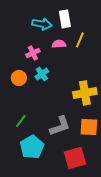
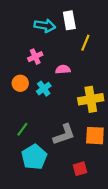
pink semicircle: (59, 44) -> (63, 69), moved
cyan cross: (42, 74) -> (44, 89), moved
red square: (75, 158) -> (80, 169), size x0.6

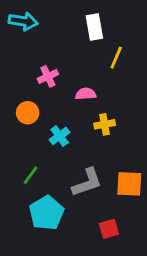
cyan arrow: (45, 26) -> (23, 21), moved
cyan cross: (44, 89) -> (60, 136), moved
yellow cross: (91, 99) -> (105, 124), moved, size x0.6

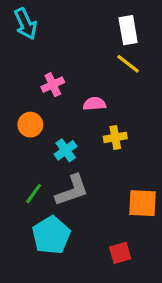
cyan arrow: (23, 21) -> (26, 24), turned 56
white rectangle: (94, 27) -> (128, 30), moved
yellow line: (116, 58) -> (128, 64), turned -75
gray L-shape: (87, 182) -> (72, 190), moved

